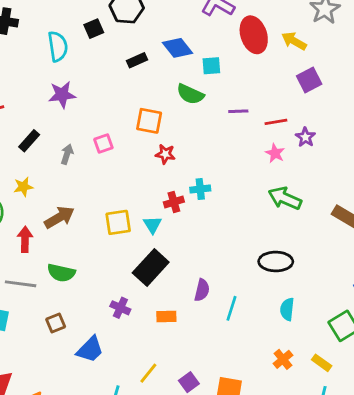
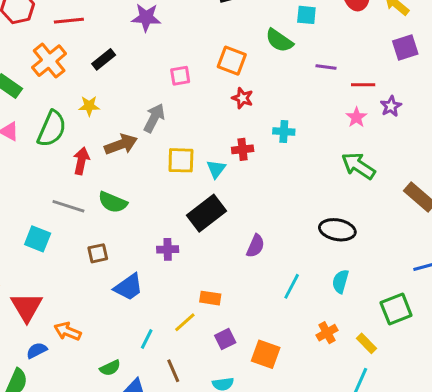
gray arrow: (67, 154) -> (154, 118), moved, size x1.4
cyan cross: (200, 189) -> (284, 132), moved
purple cross: (120, 308) -> (168, 249), turned -36
cyan line: (231, 308) -> (292, 286), moved
orange rectangle: (166, 316) -> (210, 298), moved

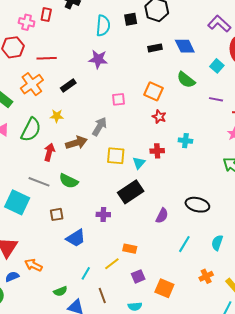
cyan square: (306, 15) -> (217, 66), moved, turned 32
black ellipse: (337, 230) -> (197, 205), moved
cyan square: (38, 239) -> (17, 202), size x1.4

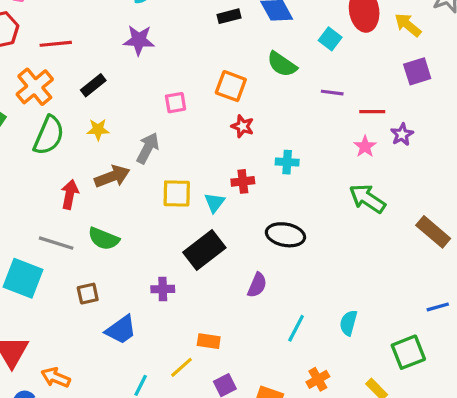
yellow star: (57, 116) -> (98, 130), moved
green semicircle: (31, 130) -> (49, 135), moved
black ellipse: (197, 205) -> (285, 235), moved
orange cross: (206, 276) -> (318, 379), moved

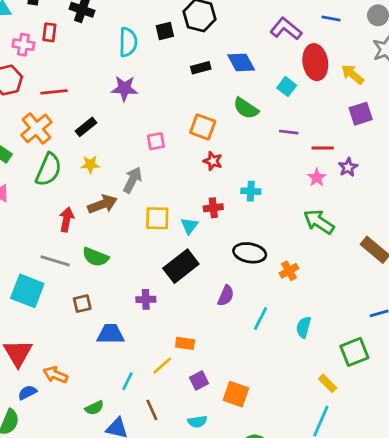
cyan line: (296, 328) -> (260, 319), moved
blue trapezoid: (121, 330) -> (111, 334), turned -144
orange cross: (318, 379) -> (289, 271), moved

